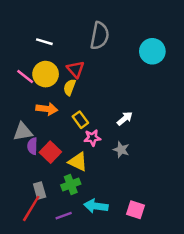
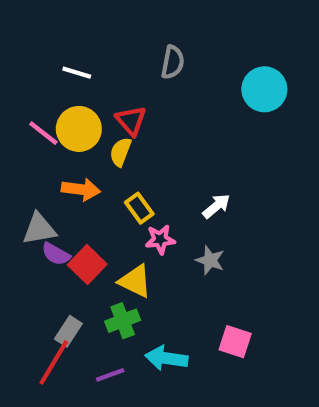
gray semicircle: (100, 36) -> (173, 62), size x0.7
purple semicircle: (32, 146) -> (56, 254), turned -63
gray rectangle: (40, 190) -> (68, 331), turned 49
pink square: (136, 210) -> (235, 342), moved

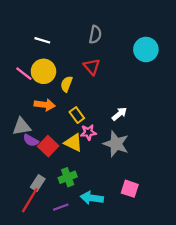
red triangle: (131, 121) -> (92, 67), moved
gray star: (210, 260) -> (116, 144), size x1.6
yellow triangle: (135, 281) -> (73, 143), moved

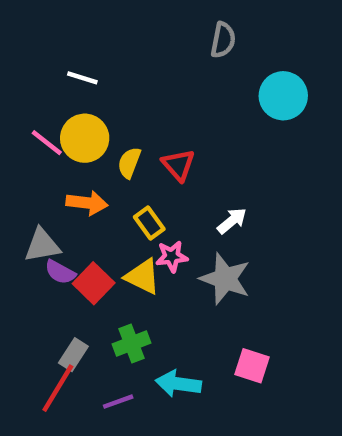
gray semicircle: (95, 35) -> (223, 40), moved
red triangle: (92, 67) -> (178, 165), moved

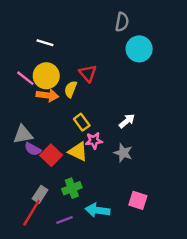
cyan circle: (283, 96) -> (139, 49), moved
red triangle: (178, 165) -> (88, 73), moved
orange arrow: (87, 203) -> (47, 95), moved
gray star: (225, 279) -> (123, 153), size x0.7

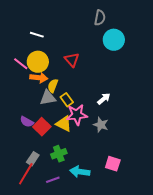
yellow semicircle: (71, 89) -> (53, 86), moved
gray triangle: (23, 134) -> (48, 98), moved
pink star: (94, 141) -> (77, 115), size x1.5

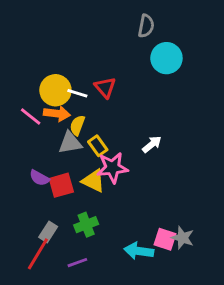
white line: (37, 35) -> (77, 93), moved
pink line: (21, 64) -> (31, 117), moved
gray star: (101, 125) -> (183, 238), moved
red square: (42, 127) -> (61, 185), turned 30
cyan arrow: (80, 172) -> (139, 251), moved

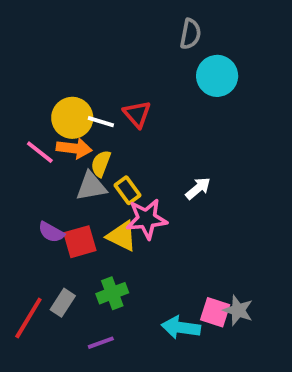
red line: (38, 254) -> (28, 318), moved

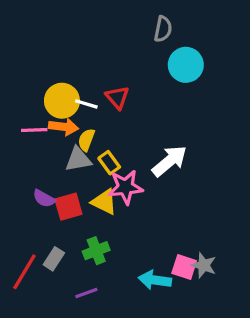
pink line: (40, 152) -> (34, 130), turned -40
white arrow: (198, 188) -> (169, 161), size x1.6

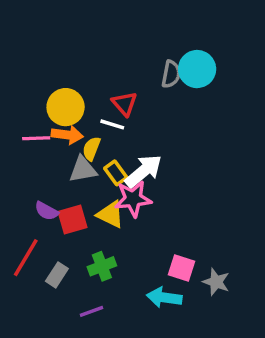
gray semicircle: (163, 29) -> (171, 74), moved
white line: (86, 104) -> (112, 124), moved
white arrow: (169, 161) -> (143, 171), moved
pink square: (184, 267) -> (181, 268), moved
red line: (24, 272) -> (26, 258), moved

